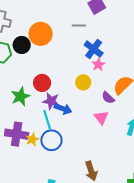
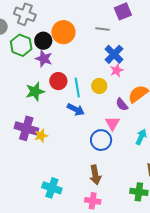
purple star: (51, 101) -> (44, 59), moved
cyan line: (47, 120) -> (77, 87), moved
blue circle: (51, 140) -> (101, 140), moved

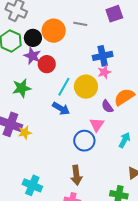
gray line: (103, 29) -> (80, 24), moved
blue cross: (114, 54) -> (103, 56), turned 30
red circle: (58, 81) -> (47, 64), moved
yellow circle: (99, 86) -> (86, 87), size x1.5
cyan line: (77, 87) -> (64, 87), turned 36

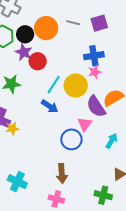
purple square: (114, 14) -> (99, 23), moved
purple semicircle: (107, 106) -> (96, 106), size x1.6

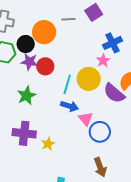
blue cross: (94, 56) -> (112, 43), moved
pink triangle: (85, 124) -> (86, 119), moved
yellow star: (12, 128) -> (48, 144), moved

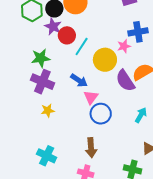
cyan line: (67, 84) -> (82, 46), moved
purple cross: (24, 133) -> (42, 82), moved

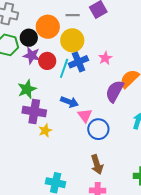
blue cross: (138, 32) -> (78, 62), moved
yellow circle: (105, 60) -> (72, 40), moved
purple semicircle: (125, 81) -> (115, 91), turned 75
yellow star: (48, 111) -> (45, 131), moved

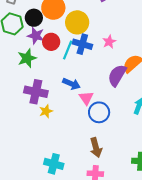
blue cross: (78, 62) -> (82, 44), turned 36
green star: (27, 89) -> (27, 58), moved

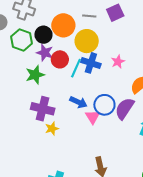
purple semicircle: (117, 75) -> (125, 109), moved
blue circle: (99, 112) -> (104, 105), moved

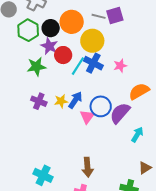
purple square: (115, 13) -> (115, 15), moved
blue arrow: (78, 102) -> (75, 100), turned -90
purple cross: (43, 109) -> (39, 101), size x0.7
yellow star: (52, 129) -> (61, 101), moved

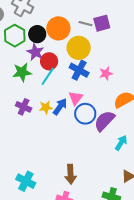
cyan line: (78, 66) -> (48, 76), moved
pink triangle: (87, 117) -> (76, 98), moved

